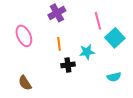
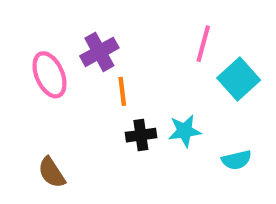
purple cross: (57, 13) -> (99, 52), moved
pink line: (98, 21) -> (203, 44), turned 30
cyan star: (87, 52) -> (185, 131), moved

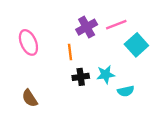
pink line: (203, 44) -> (116, 25), turned 54
purple cross: (99, 52) -> (87, 27), moved
cyan semicircle: (237, 160) -> (126, 91), moved

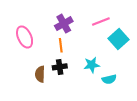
purple cross: (87, 27) -> (64, 24), moved
black cross: (81, 77) -> (60, 67), moved
brown semicircle: (30, 98) -> (40, 74), moved, turned 35

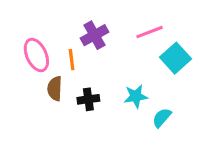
orange line: (61, 45) -> (72, 60), moved
brown semicircle: (40, 74) -> (55, 89), moved
cyan semicircle: (109, 79) -> (162, 118), turned 144

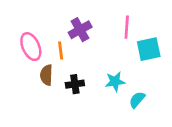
pink line: (150, 32) -> (127, 27), turned -65
cyan square: (175, 58) -> (149, 49), turned 30

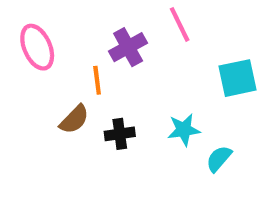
pink line: (127, 27) -> (180, 24), moved, turned -30
pink ellipse: (31, 47) -> (37, 47), moved
brown semicircle: (46, 75) -> (74, 119), turned -138

